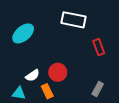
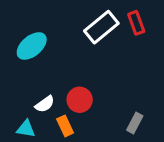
white rectangle: (74, 20) -> (101, 27), turned -50
red rectangle: (99, 47) -> (136, 23), moved

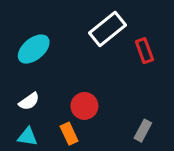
red rectangle: (136, 23) -> (144, 51), moved
white semicircle: (45, 104) -> (29, 101), moved

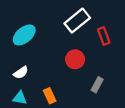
red circle: (84, 106) -> (75, 59), moved
gray rectangle: (143, 131) -> (97, 85), moved

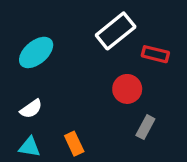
red rectangle: (104, 36) -> (155, 54), turned -56
red circle: (75, 59) -> (127, 89), moved

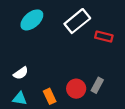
cyan ellipse: (36, 52) -> (32, 20), moved
red circle: (127, 89) -> (76, 89), moved

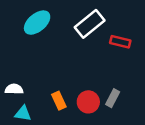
white semicircle: (21, 73) -> (14, 89), moved, turned -144
orange rectangle: (50, 96) -> (59, 101), moved

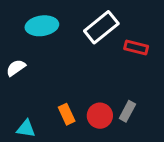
cyan ellipse: (37, 23) -> (42, 26), turned 32
white semicircle: (14, 89) -> (16, 68), moved, turned -36

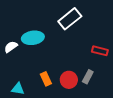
cyan ellipse: (42, 26) -> (33, 38), moved
red rectangle: (136, 48) -> (100, 51), moved

